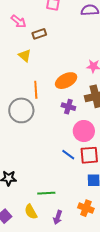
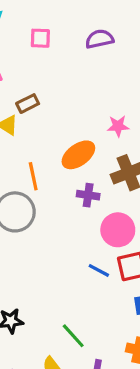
brown rectangle: (39, 34) -> (28, 104), moved
green line: (46, 193) -> (73, 336), turned 60

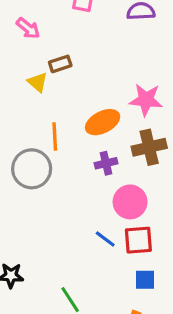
pink star: (118, 126) -> (146, 100), size x1.5
purple cross: (88, 195) -> (106, 163), turned -30

